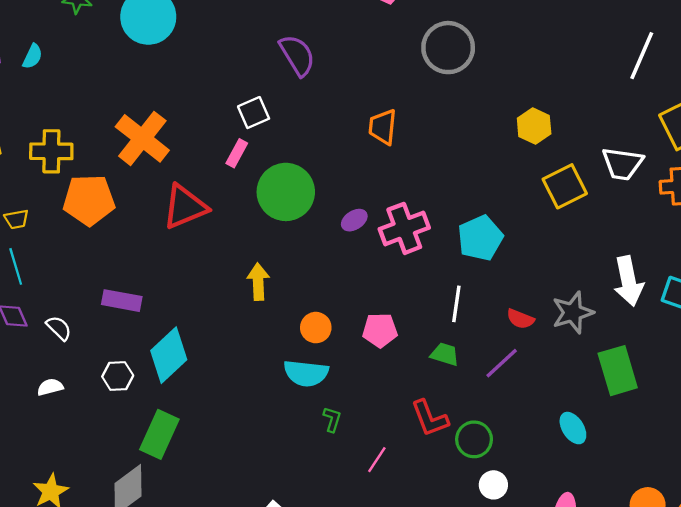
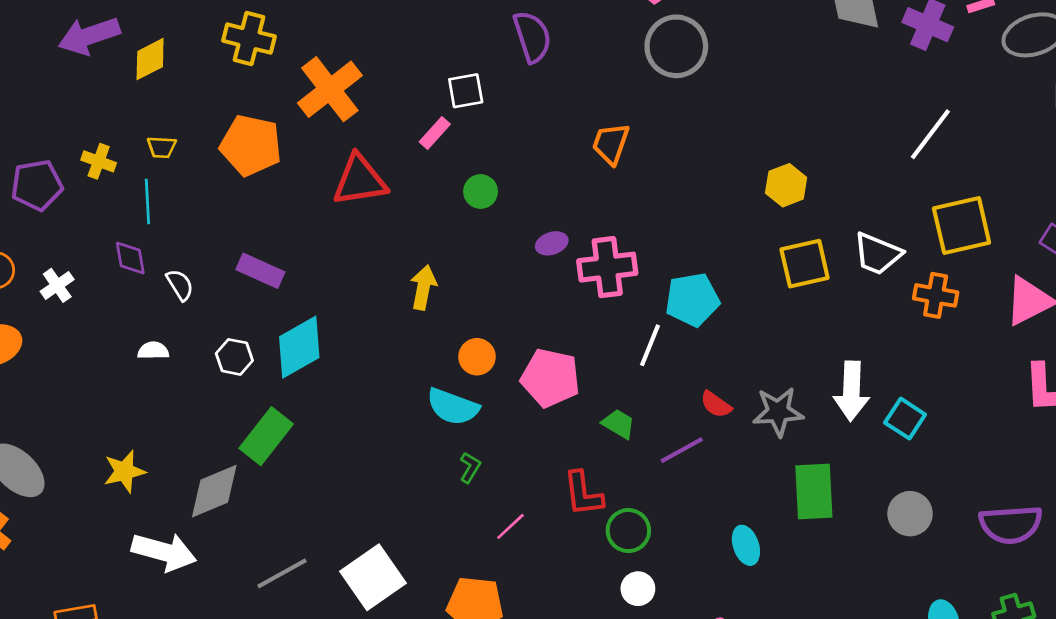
gray circle: (448, 48) -> (676, 46), moved
yellow cross: (51, 151) -> (249, 39), moved
green circle: (286, 192) -> (481, 192), size x0.5
white line: (456, 304) -> (650, 345), moved
pink pentagon: (380, 330) -> (550, 378), size x1.4

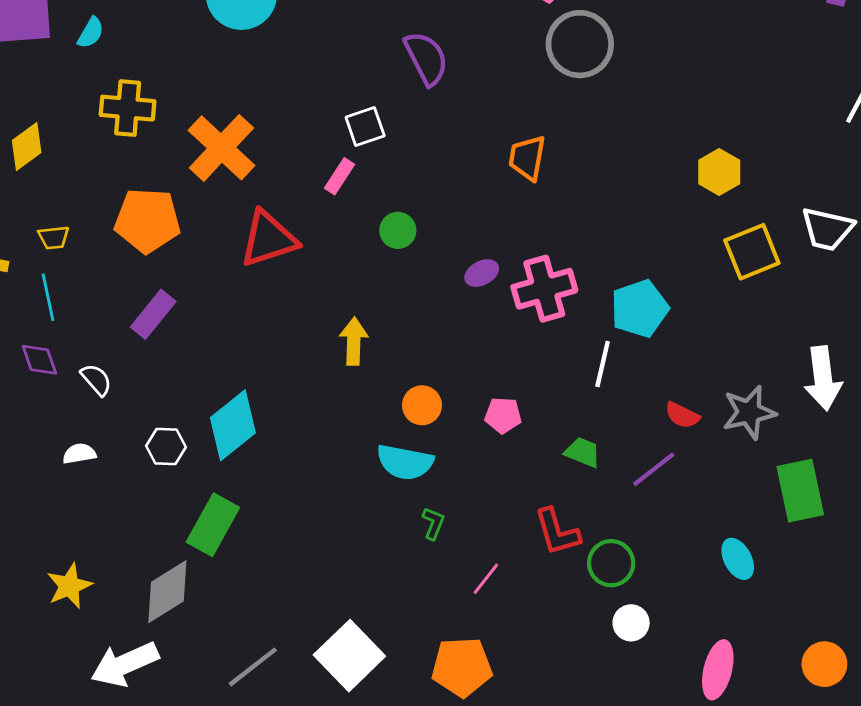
purple rectangle: (260, 271) -> (153, 314), moved, turned -66
pink pentagon: (550, 378) -> (503, 415), size x0.6
white arrow: (164, 552) -> (125, 664), turned 150

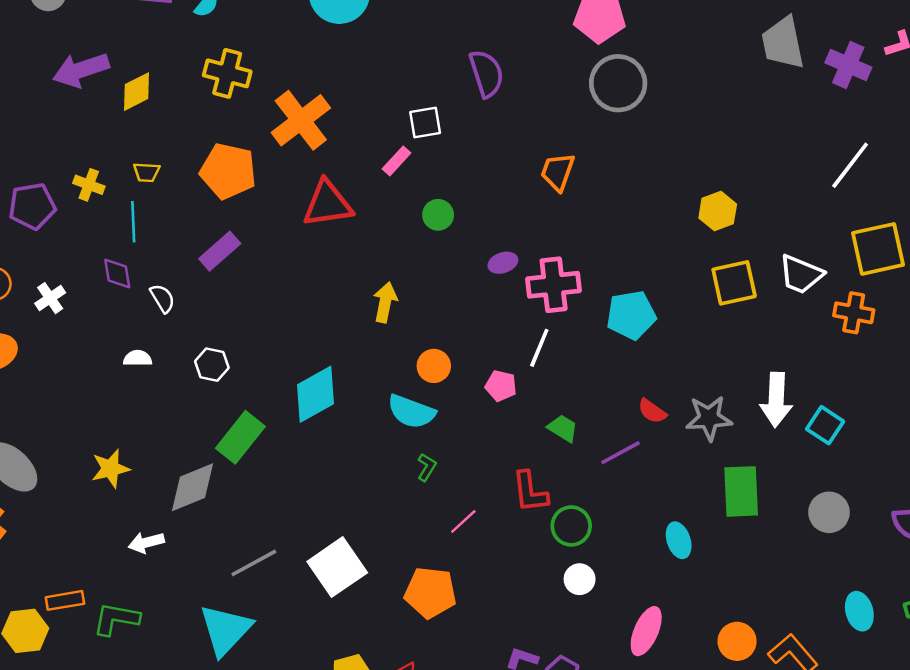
white line: (603, 364) -> (539, 348), moved
cyan diamond: (233, 425) -> (315, 394), moved
white arrow: (125, 664) -> (146, 542), size x0.6

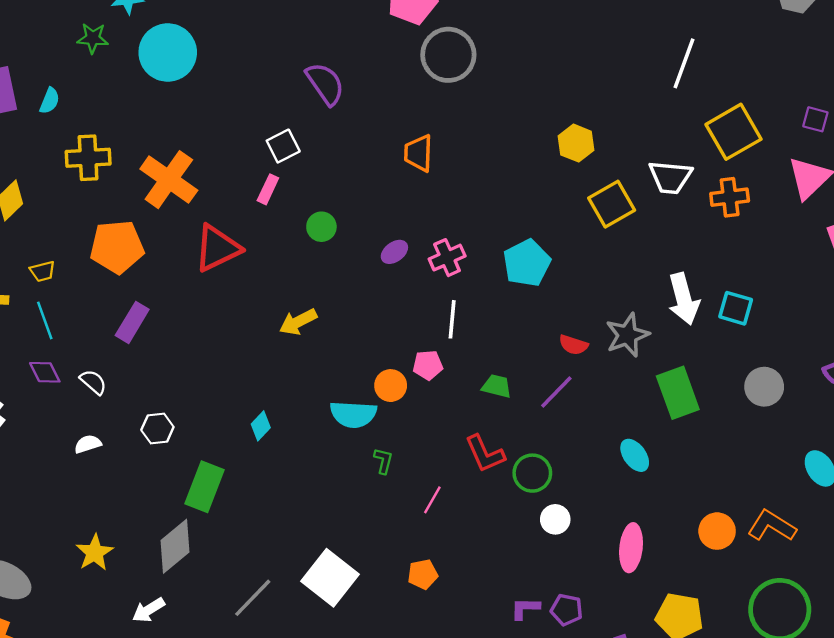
pink cross: (554, 285) -> (447, 258), size x0.7
yellow arrow: (385, 302) -> (298, 322), turned -111
orange circle: (434, 366) -> (391, 386), moved
cyan diamond: (315, 394) -> (261, 426), size x0.5
orange pentagon: (430, 593) -> (423, 574), size x0.6

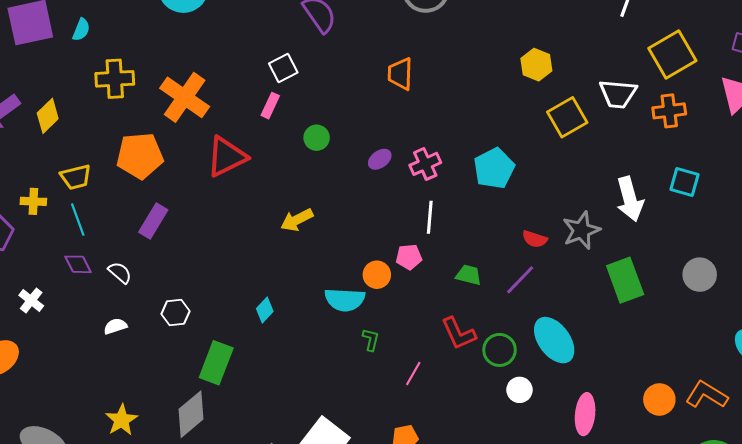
yellow trapezoid: (43, 271) -> (76, 177), size x1.4
cyan square: (736, 308) -> (684, 182), moved
cyan ellipse: (635, 455) -> (554, 340), moved, size x1.6

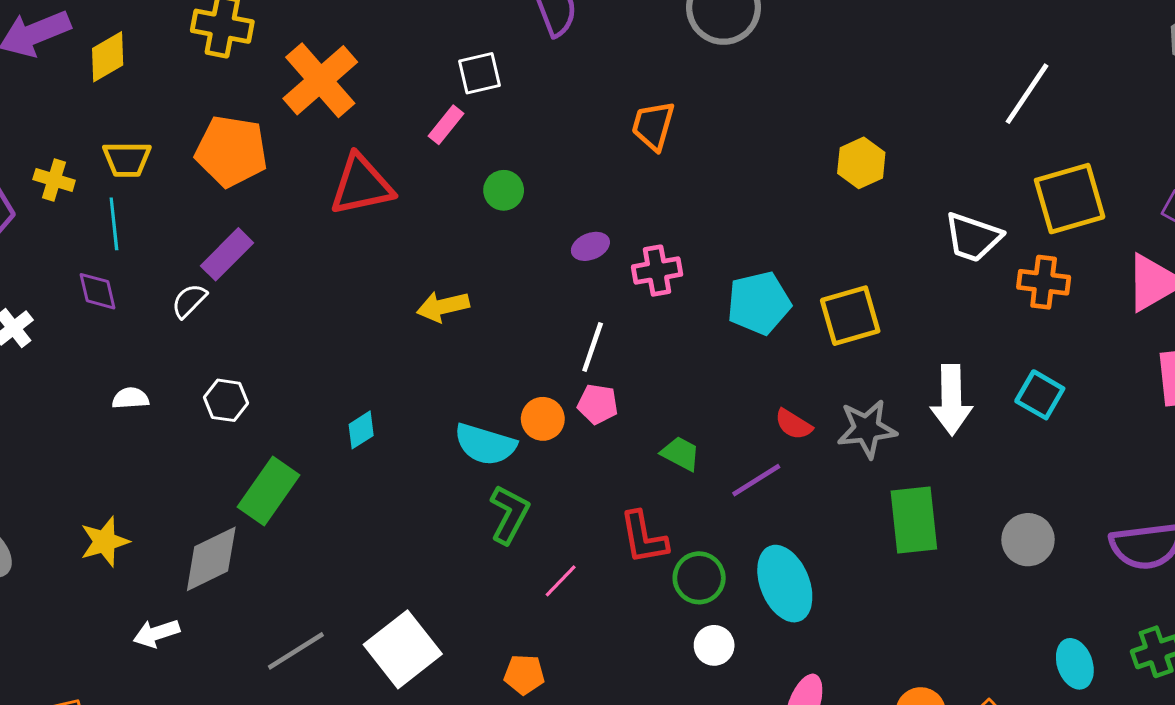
yellow square: (567, 117) -> (850, 316), moved
white line: (430, 217) -> (593, 347), moved
white semicircle: (120, 273) -> (189, 301), moved, turned -100
green L-shape: (371, 340) -> (509, 514), size x1.6

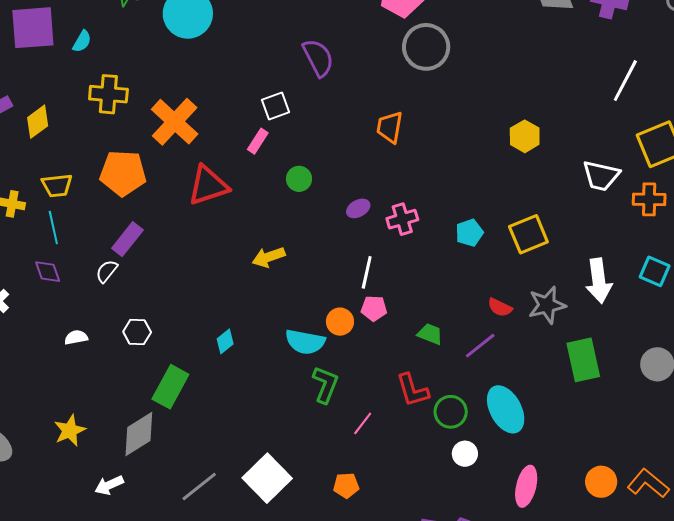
cyan pentagon: (759, 303) -> (469, 233), size x0.7

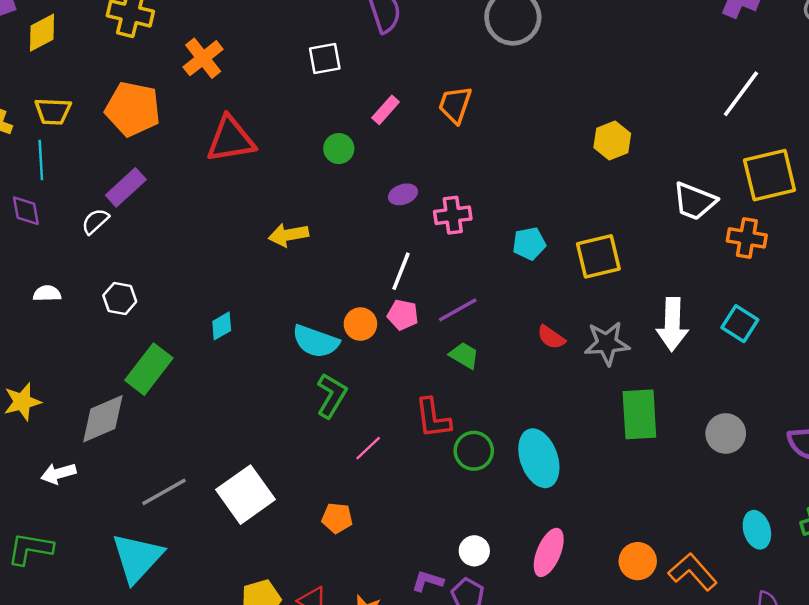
orange cross: (175, 122) -> (203, 58), size x0.7
pink rectangle: (258, 141) -> (386, 110), moved
purple line: (480, 346) -> (458, 310), moved
white circle: (465, 454) -> (474, 551), moved

